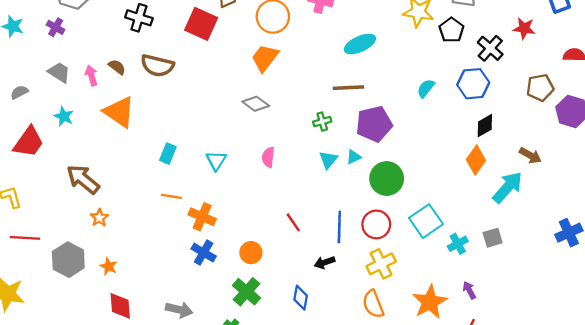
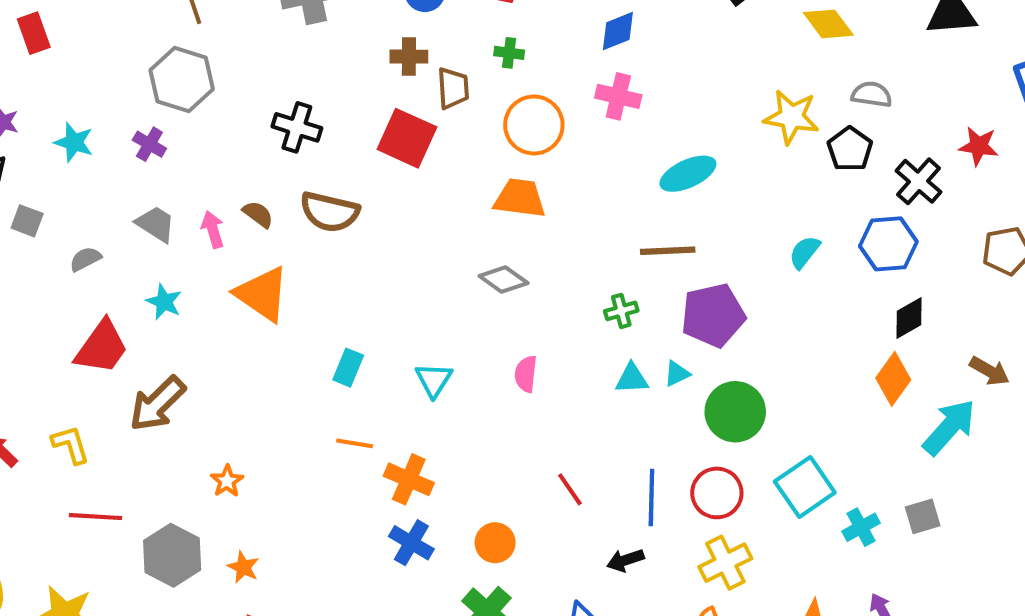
orange trapezoid: (265, 58) -> (520, 198), turned 60
cyan triangle: (328, 160) -> (632, 379), turned 48
brown arrow: (83, 179) -> (157, 404), moved, turned -84

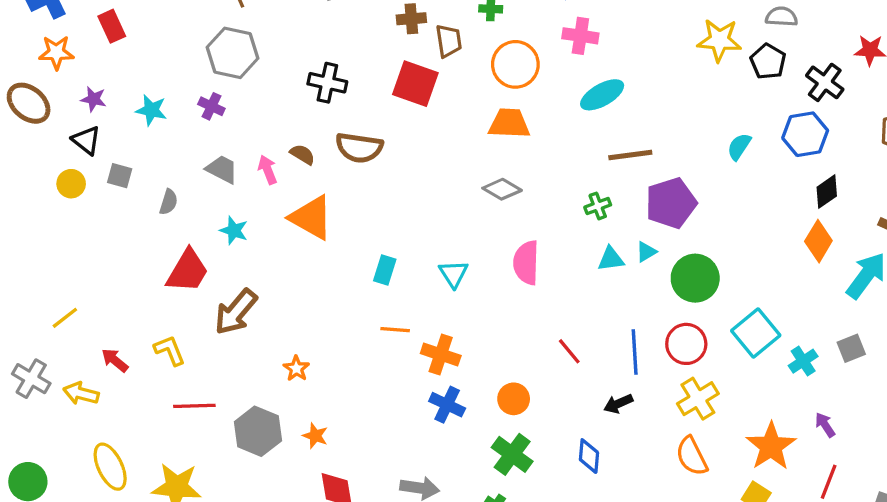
cyan ellipse: (688, 174) -> (602, 95), moved
gray semicircle: (85, 259) -> (168, 202), turned 140
pink semicircle: (526, 374) -> (526, 263), size x1.5

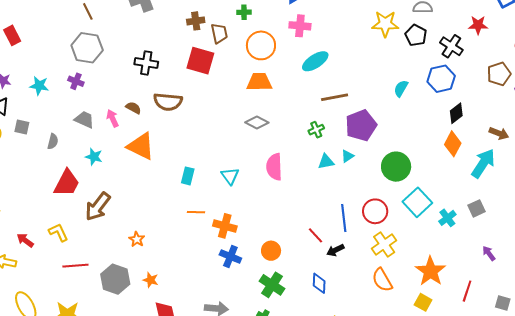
green circle: (695, 278) -> (396, 167), moved
red line: (569, 351) -> (316, 235), moved
purple arrow: (825, 425) -> (489, 253), moved

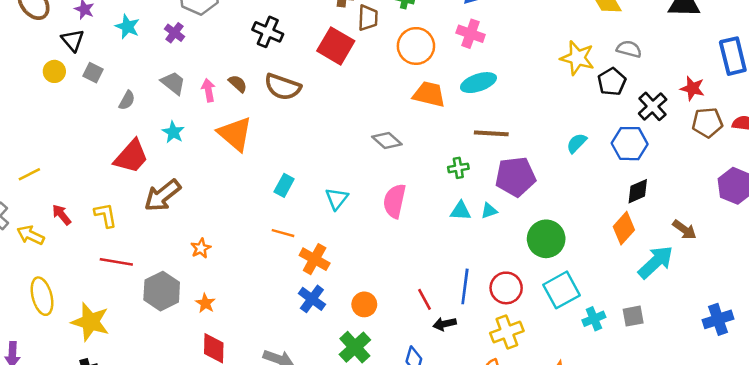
brown pentagon: (499, 74) -> (707, 123), moved
orange trapezoid: (259, 82) -> (429, 94), moved

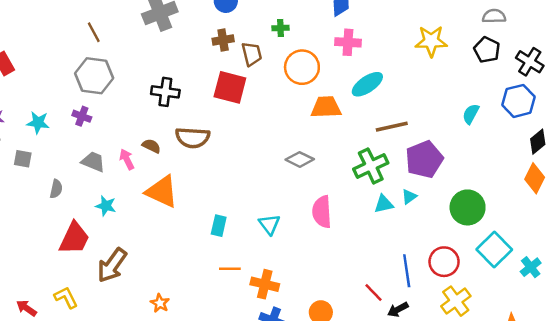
yellow star: (577, 58) -> (431, 41), moved
gray square: (93, 73) -> (23, 159), moved
green cross: (458, 168) -> (371, 166), size x1.8

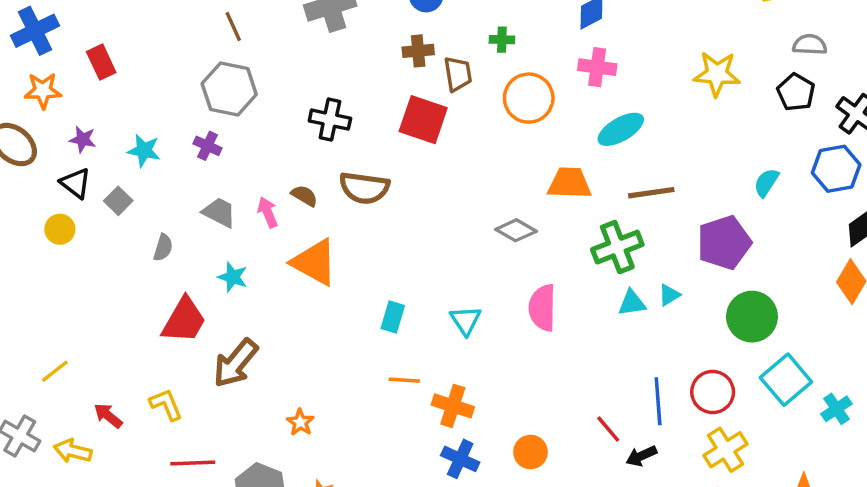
orange trapezoid: (326, 107) -> (569, 183), moved
gray square: (23, 159) -> (118, 201), turned 30
purple pentagon: (424, 159) -> (724, 243), moved

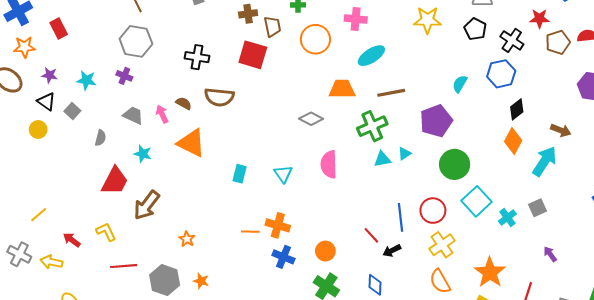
orange line: (404, 380) -> (250, 232), moved

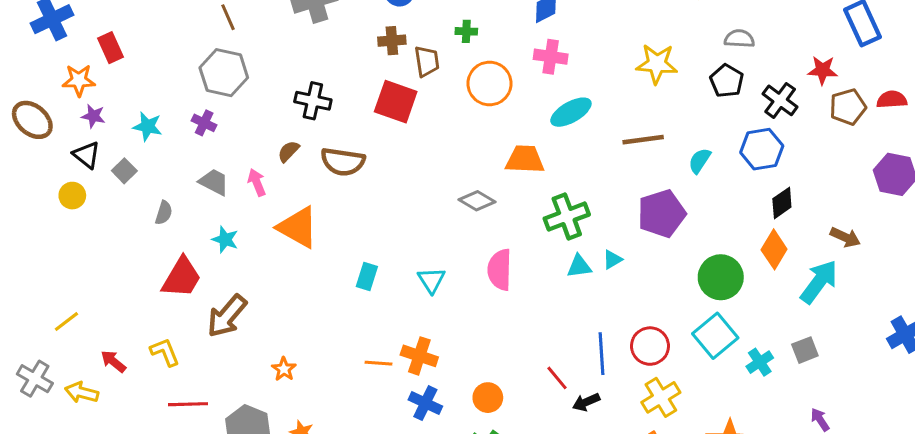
orange star: (24, 47) -> (79, 80), moved
brown line: (391, 93) -> (643, 140), moved
brown semicircle: (184, 103) -> (289, 151), moved, turned -77
green circle: (455, 164) -> (721, 277), moved

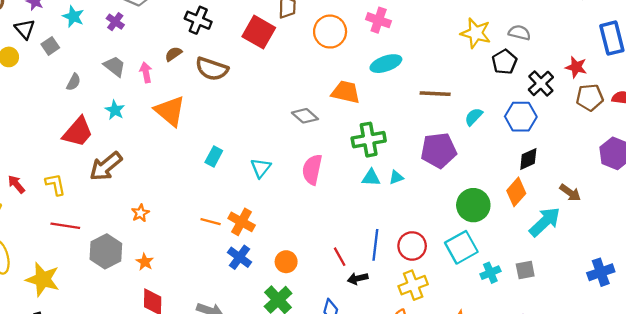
yellow star: (657, 64) -> (476, 33), moved

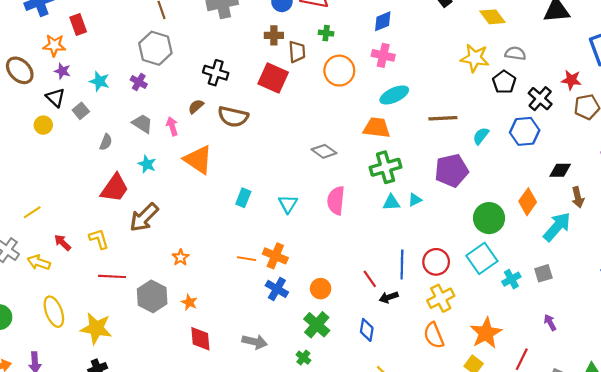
orange trapezoid: (346, 92) -> (377, 128), moved
black diamond: (528, 159) -> (560, 170), moved, turned 30
brown arrow: (570, 193) -> (578, 197), turned 48

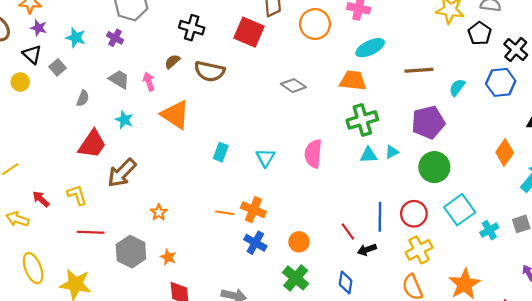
gray diamond: (324, 151) -> (293, 86), moved
green circle: (489, 218) -> (434, 167), moved

